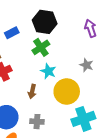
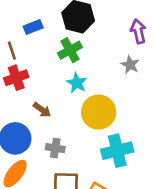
gray star: (86, 65) -> (130, 65), moved
brown arrow: (32, 91) -> (42, 110), moved, turned -72

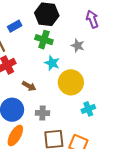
green cross: (70, 50) -> (44, 40), turned -36
gray star: (130, 65) -> (78, 46), moved
cyan cross: (117, 151) -> (88, 109), size x0.6

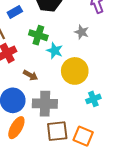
green cross: (44, 40) -> (38, 35), moved
gray cross: (42, 113) -> (45, 104), size x1.6

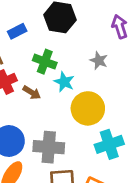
brown arrow: (31, 75) -> (32, 93), moved
cyan cross: (93, 99) -> (109, 144), size x1.5

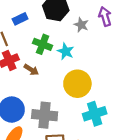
gray star: (99, 60) -> (81, 25), moved
cyan star: (64, 82) -> (66, 51), moved

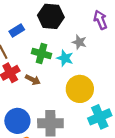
gray star: (81, 25) -> (79, 42), moved

